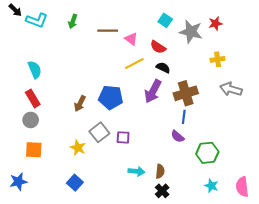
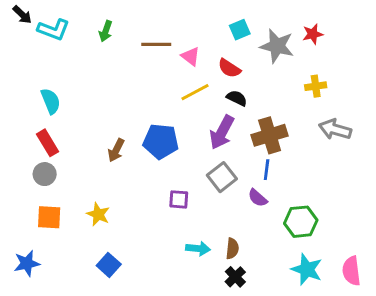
cyan square: (165, 20) -> (240, 30), turned 32
gray square: (99, 132) -> (222, 177), moved
yellow star: (78, 148) -> (98, 214), moved
cyan star: (211, 186) -> (307, 269), size x1.5

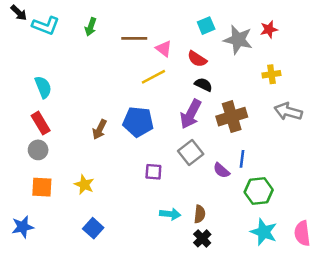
yellow line: (195, 92) -> (153, 77), moved
blue line: (267, 170) -> (242, 159), moved

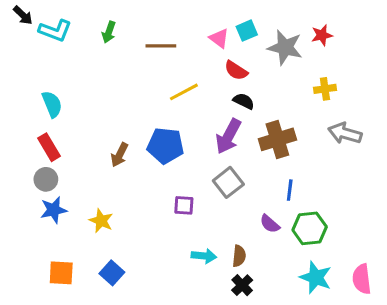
pink triangle: (164, 49) -> (219, 38), moved
purple semicircle: (221, 170) -> (270, 224), moved
orange square: (42, 187) -> (61, 273), moved
blue star: (23, 227) -> (54, 210), moved

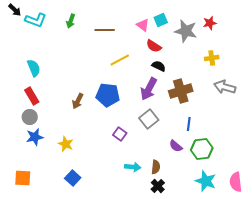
purple square: (184, 205) -> (120, 134), turned 32
orange square: (61, 273) -> (23, 178), moved

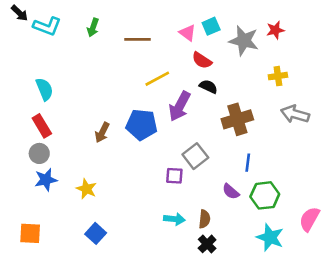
purple arrow: (149, 89) -> (180, 106), moved
purple square: (120, 134) -> (174, 176), moved, turned -32
pink semicircle: (236, 182) -> (309, 219), moved, turned 36

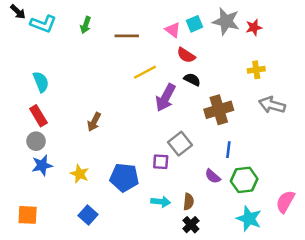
gray star: (244, 41) -> (226, 21), moved
blue pentagon: (142, 125) -> (124, 177), moved

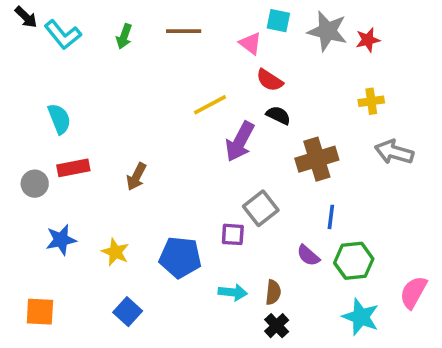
cyan L-shape: (43, 24) -> (63, 35), turned 30
cyan square: (195, 24) -> (278, 21), moved, turned 35
brown line: (127, 36) -> (184, 31), moved
red rectangle: (38, 116) -> (73, 168), moved, turned -70
gray circle: (36, 141) -> (35, 184), moved

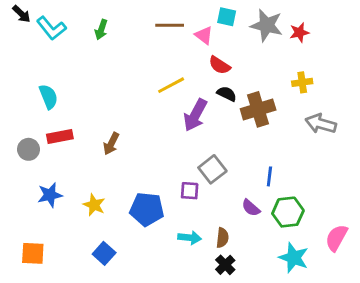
brown line: (184, 31) -> (170, 25), moved
brown cross: (317, 159) -> (258, 109), moved

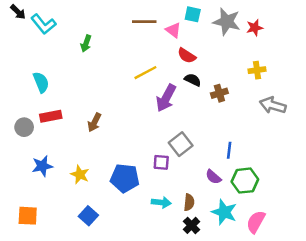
green arrow: (101, 30) -> (86, 43), moved
brown cross: (258, 109) -> (219, 93), size x0.6
pink semicircle: (336, 238) -> (256, 222), moved
cyan star: (294, 258) -> (224, 212), moved

